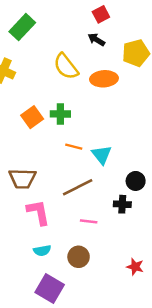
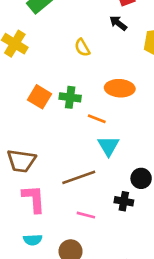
yellow semicircle: (66, 66) -> (82, 48), size x0.6
orange ellipse: (104, 79) -> (120, 88), moved
orange square: (32, 117) -> (40, 97), turned -30
orange line: (74, 147) -> (97, 119), moved

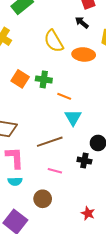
yellow semicircle: (82, 48) -> (54, 41), size x1.6
orange ellipse: (120, 88) -> (84, 54), moved
cyan semicircle: (33, 240) -> (15, 181), moved

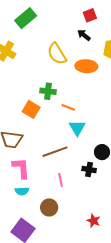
orange square: (20, 79) -> (31, 109), moved
pink line: (55, 171) -> (61, 180), turned 64

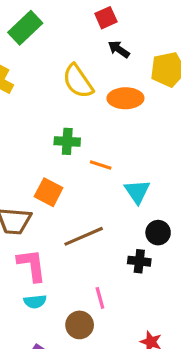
red square: (90, 15) -> (106, 18), moved
orange square: (31, 109) -> (49, 192), moved
cyan triangle: (77, 128) -> (137, 192), moved
pink line: (61, 180) -> (100, 298), moved

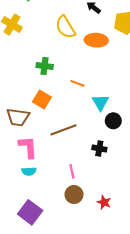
green cross: (67, 141) -> (45, 66), moved
black circle: (158, 233) -> (113, 121), moved
brown circle: (80, 325) -> (74, 195), moved

